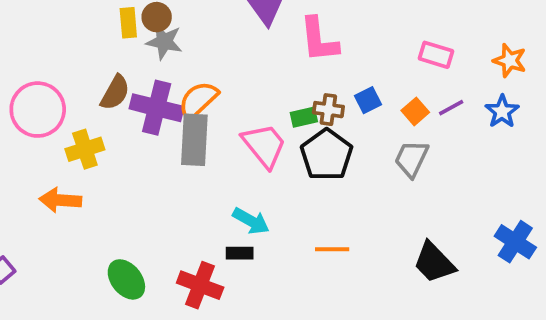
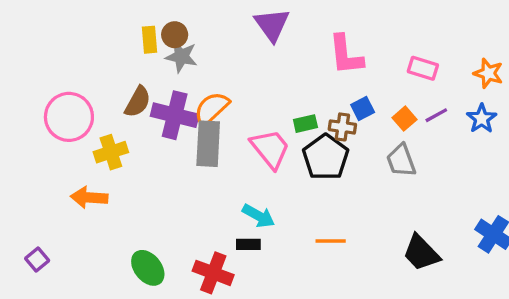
pink L-shape: (319, 40) -> (346, 55), moved
brown cross: (328, 110) -> (342, 127), moved
gray trapezoid: (411, 159) -> (401, 161), turned -45

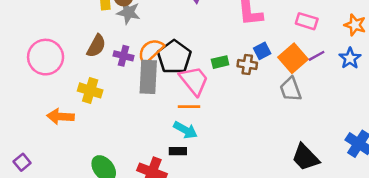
purple cross: (175, 115) -> (124, 56), size x0.6
orange square: (404, 119) -> (293, 58), size x1.6
yellow cross: (111, 152) -> (90, 90), moved, turned 35
black pentagon: (326, 157) -> (174, 57), moved
orange line: (331, 241) -> (189, 107), moved

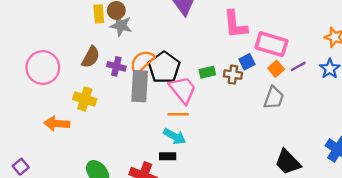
pink rectangle: (307, 21) -> (271, 44), moved, size x1.5
orange square: (293, 58) -> (276, 69), size x0.6
gray trapezoid: (291, 89) -> (274, 98), turned -140

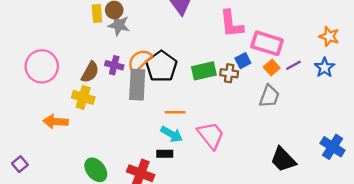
brown semicircle: (91, 57) -> (90, 72), moved
green rectangle: (207, 72) -> (204, 71), size x1.5
pink trapezoid: (183, 90) -> (211, 135), moved

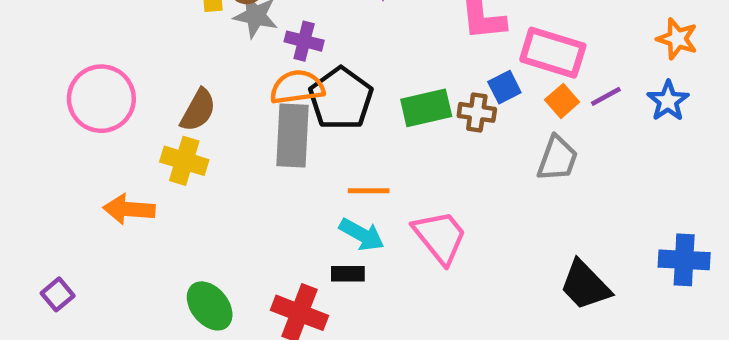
orange semicircle: (139, 61) -> (297, 87), turned 35
purple cross: (114, 65) -> (304, 41), moved
blue cross: (333, 147) -> (684, 260), turned -30

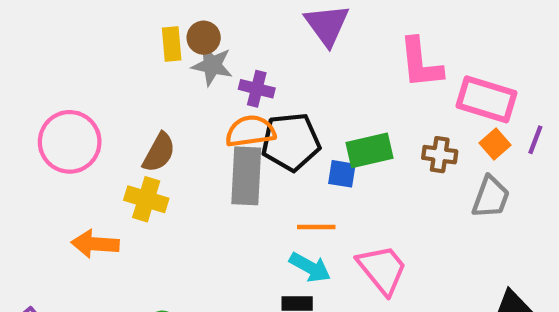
blue square: (504, 87) -> (342, 174), moved, turned 36
purple line: (606, 96) -> (535, 140), turned -40
black pentagon: (341, 99) -> (291, 142), turned 30
brown cross: (477, 112) -> (440, 155), moved

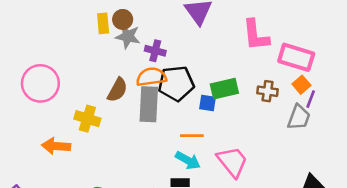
purple line: (535, 140) -> (311, 99), moved
brown semicircle: (159, 152) -> (117, 90), moved

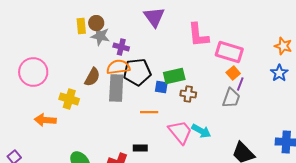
brown cross: (267, 91) -> (188, 94), moved
cyan arrow: (188, 160) -> (201, 131), moved

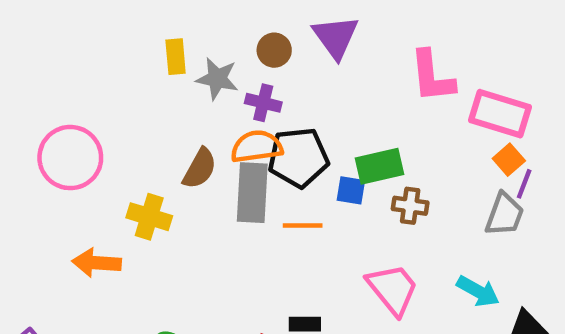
brown circle: (96, 23) -> (274, 50), moved
orange line: (149, 112) -> (303, 225), moved
cyan arrow: (201, 131) -> (478, 291), moved

